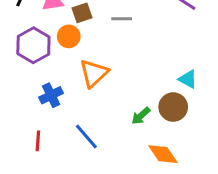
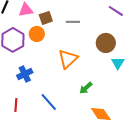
orange triangle: (94, 73) -> (68, 59), moved
cyan triangle: (188, 79) -> (118, 63), turned 32
brown circle: (173, 107) -> (106, 43), moved

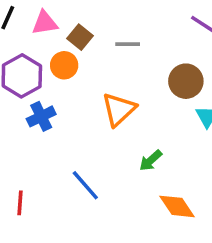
brown square: (46, 18) -> (80, 37), turned -32
blue cross: (25, 74) -> (41, 116), moved
red line: (16, 105) -> (20, 203), moved

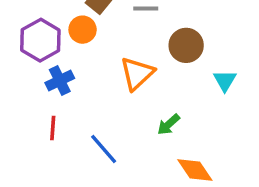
brown circle: (186, 81) -> (186, 45), moved
red line: (20, 203) -> (53, 128), moved

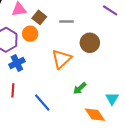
cyan triangle: (225, 80) -> (112, 98), moved

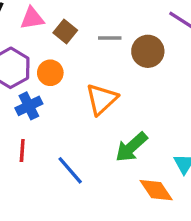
orange circle: (30, 34) -> (50, 73), moved
brown circle: (90, 43) -> (148, 51), moved
green arrow: (80, 88) -> (131, 147), size x1.5

